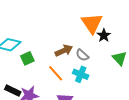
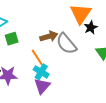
gray semicircle: (82, 55) -> (66, 44), size x1.6
cyan cross: (81, 74) -> (41, 72), moved

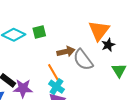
green square: (12, 39) -> (39, 32), moved

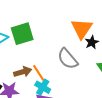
green square: (39, 32) -> (22, 34), size x1.6
brown arrow: (66, 52) -> (23, 72), moved

